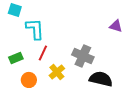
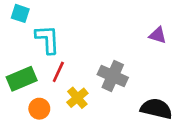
green rectangle: (16, 58) -> (22, 79), size x1.5
black semicircle: (101, 79) -> (156, 109), moved

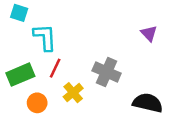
purple triangle: (158, 35) -> (149, 33), turned 30

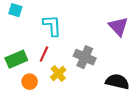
purple triangle: (149, 33) -> (118, 27), size x1.5
cyan L-shape: (45, 37) -> (52, 25), moved

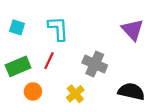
cyan square: (15, 10) -> (17, 27), moved
yellow cross: (58, 73) -> (75, 94), moved

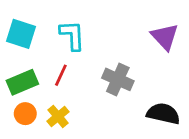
cyan square: (17, 27) -> (21, 34), size x1.5
orange circle: (33, 91) -> (25, 114), moved
yellow cross: (75, 94) -> (58, 116), moved

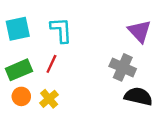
cyan square: (21, 34) -> (18, 29), turned -30
gray cross: (118, 79) -> (123, 67), moved

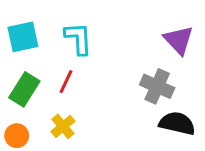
green rectangle: (19, 70) -> (24, 89), turned -35
orange circle: (21, 96) -> (17, 136), moved

